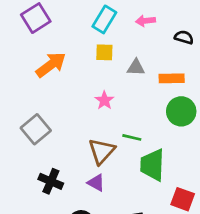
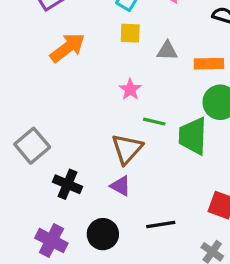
gray square: (36, 129) -> (32, 146), moved
green line: (132, 137) -> (154, 122), moved
green trapezoid: (152, 165) -> (193, 136), moved

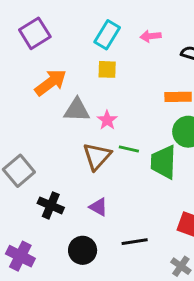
gray triangle: (167, 51) -> (77, 110), moved, size x1.4
brown triangle: (127, 149) -> (97, 156), moved
purple cross: (51, 241) -> (20, 256), moved

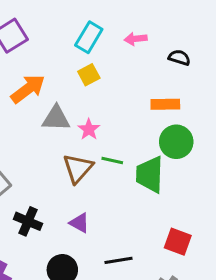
yellow square: (107, 69) -> (89, 75), turned -30

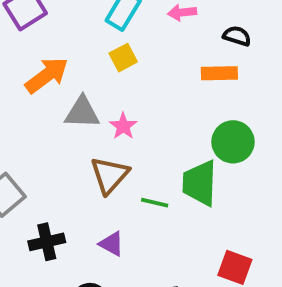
orange rectangle: (165, 104) -> (219, 73), moved
green line: (112, 161) -> (155, 203), moved
black cross: (28, 221) -> (47, 242), turned -36

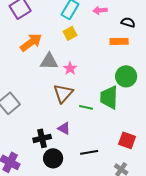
black cross: (47, 242) -> (42, 138), moved

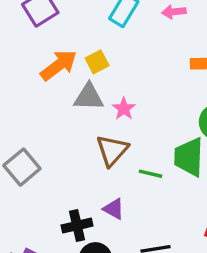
yellow square: (70, 33) -> (97, 62), moved

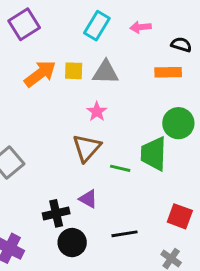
yellow square: (97, 62) -> (74, 71), turned 30
gray triangle: (89, 97) -> (106, 72), moved

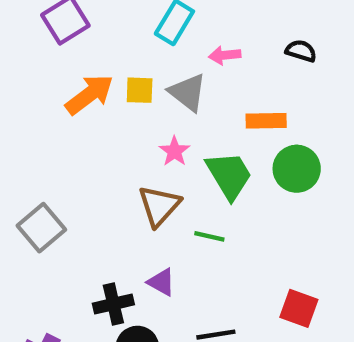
pink arrow: (141, 27) -> (225, 55), moved
gray triangle: (106, 72) -> (188, 92), turned 36
orange rectangle: (168, 72) -> (266, 121), moved
green trapezoid: (154, 154) -> (229, 175), moved, turned 147

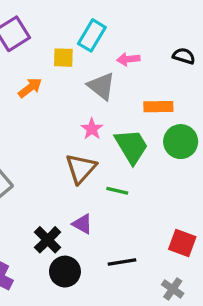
yellow square: (140, 90) -> (63, 58), moved
orange arrow: (89, 95) -> (30, 88), size x0.7
black cross: (113, 304) -> (48, 240), turned -32

